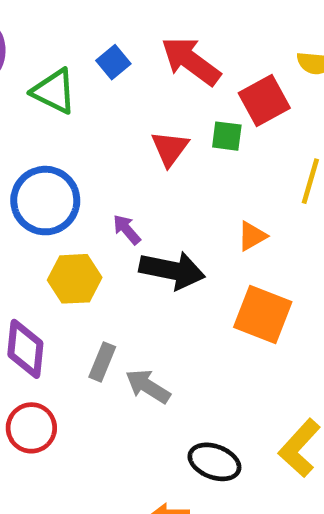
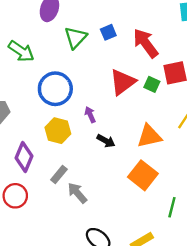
green triangle: (54, 91) -> (75, 38), turned 30
red triangle: (170, 148) -> (123, 82), size x1.4
orange triangle: (252, 236) -> (149, 136), size x1.6
black arrow: (172, 270) -> (106, 141), size x0.6

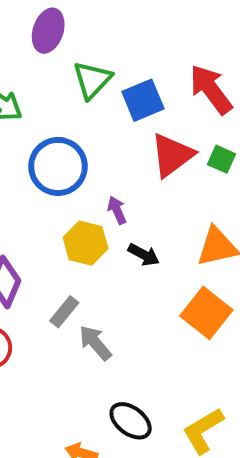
blue square: (108, 32) -> (143, 100), moved, size x1.5
yellow hexagon: (58, 131) -> (86, 243), moved

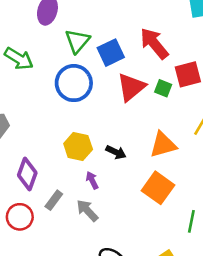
blue circle: (58, 166) -> (74, 83), moved
purple arrow: (117, 210) -> (92, 180), moved
gray rectangle: (64, 312) -> (54, 200), moved

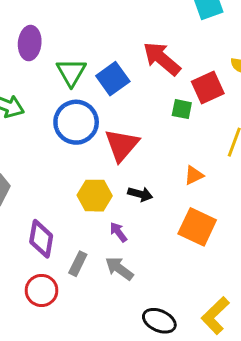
red triangle: (131, 87) -> (122, 145), moved
orange triangle: (163, 145) -> (194, 175), size x0.6

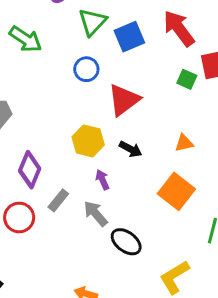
blue circle: (76, 122) -> (86, 69), size x0.6
black ellipse: (159, 321) -> (126, 242), moved

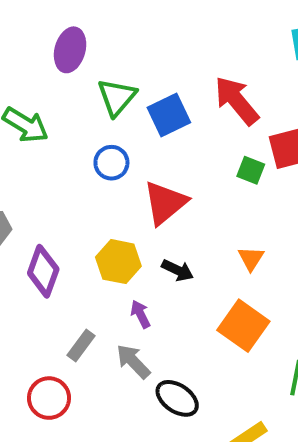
orange triangle: (184, 143) -> (251, 258), turned -42
purple diamond: (30, 170) -> (43, 271), moved
red circle: (19, 217) -> (49, 398), moved

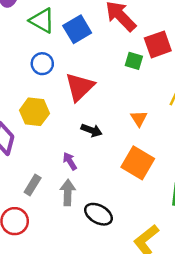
green triangle: (117, 97) -> (42, 21), turned -36
yellow hexagon: (118, 262) -> (34, 112), moved
gray arrow: (133, 361) -> (68, 192), turned 50

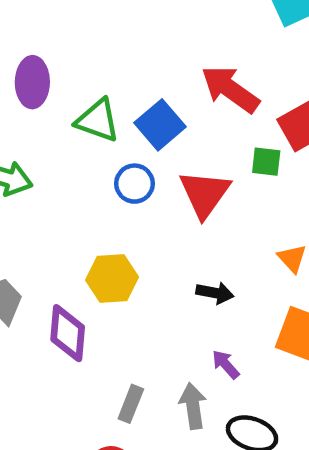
blue circle: (42, 64) -> (134, 184), moved
red triangle: (80, 87) -> (205, 194), moved
purple arrow: (70, 161) -> (226, 364), moved

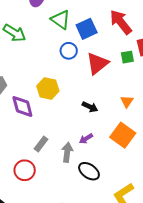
green square: (266, 162) -> (127, 57), turned -32
purple diamond: (68, 333) -> (22, 107), turned -35
purple arrow: (226, 364) -> (86, 139), turned -96

